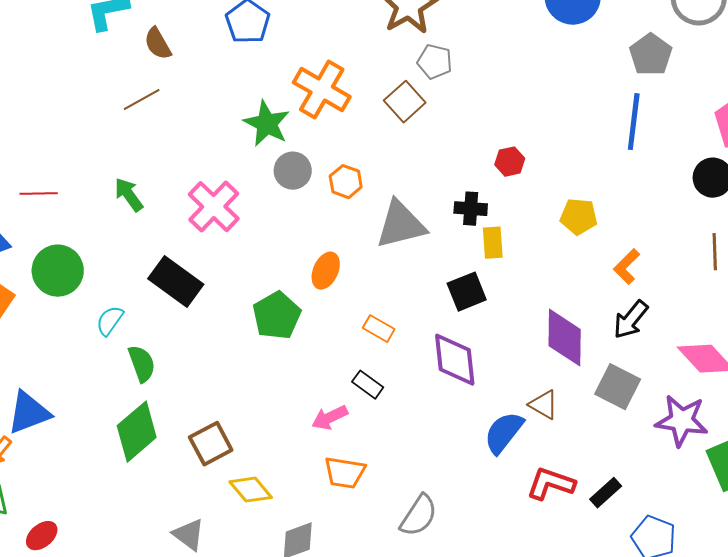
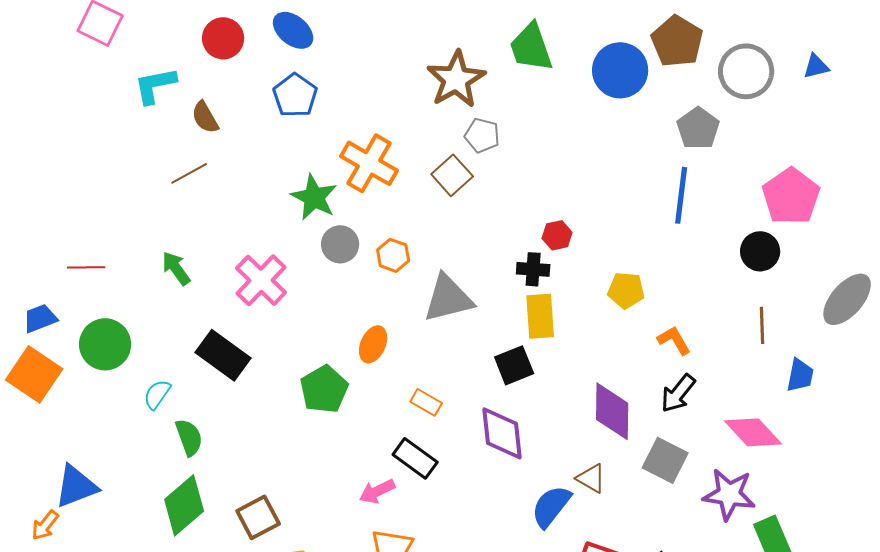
black cross: (471, 209) -> (533, 269), moved
yellow rectangle: (493, 243) -> (540, 316), size x1.4
orange L-shape: (627, 267) -> (674, 340), turned 105
black rectangle: (368, 385) -> (415, 458), size x1.4

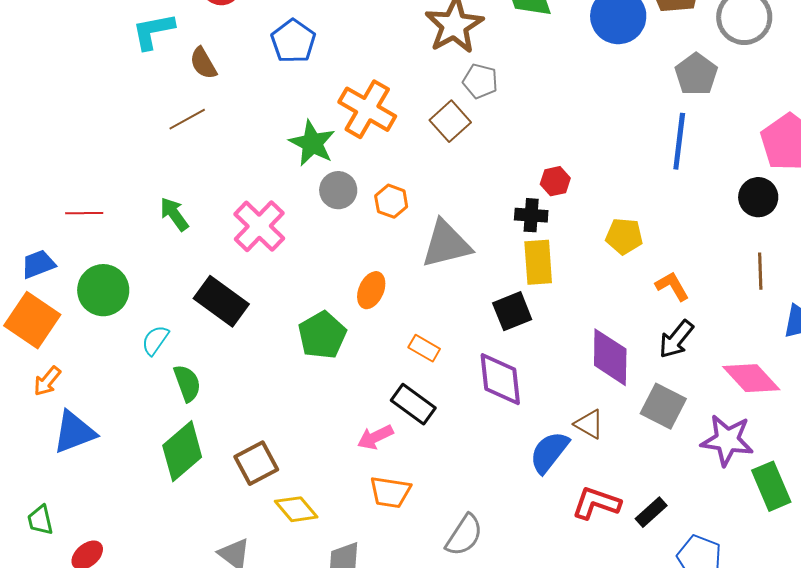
orange arrow: (45, 525) -> (47, 381), moved

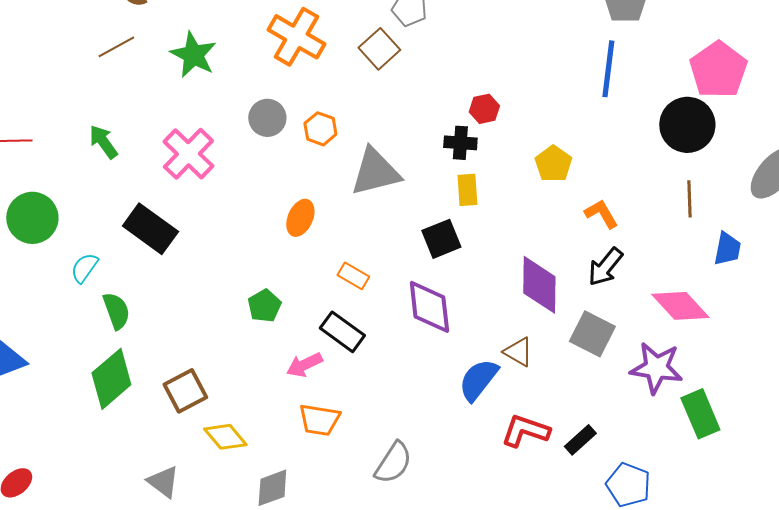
green star: (312, 143) -> (193, 55), moved
black circle: (758, 197) -> (687, 125), size x1.4
yellow pentagon: (624, 236) -> (553, 164), turned 30
yellow rectangle: (538, 262) -> (467, 190), size x0.7
green pentagon: (322, 335) -> (264, 306), moved, size x0.7

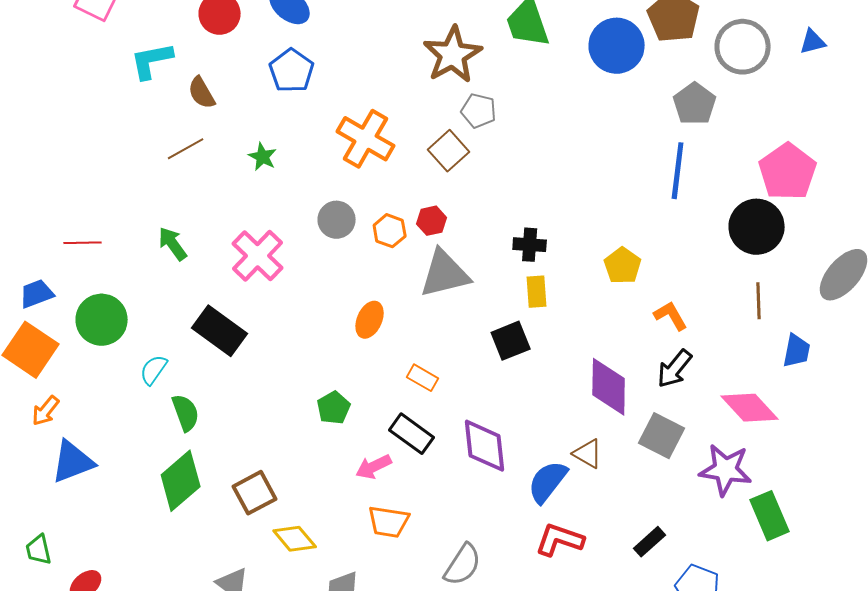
green star: (193, 55) -> (263, 157), size x0.6
red hexagon: (484, 109) -> (432, 221), moved
purple diamond: (429, 307) -> (485, 446), moved
red L-shape: (525, 431) -> (560, 540), moved

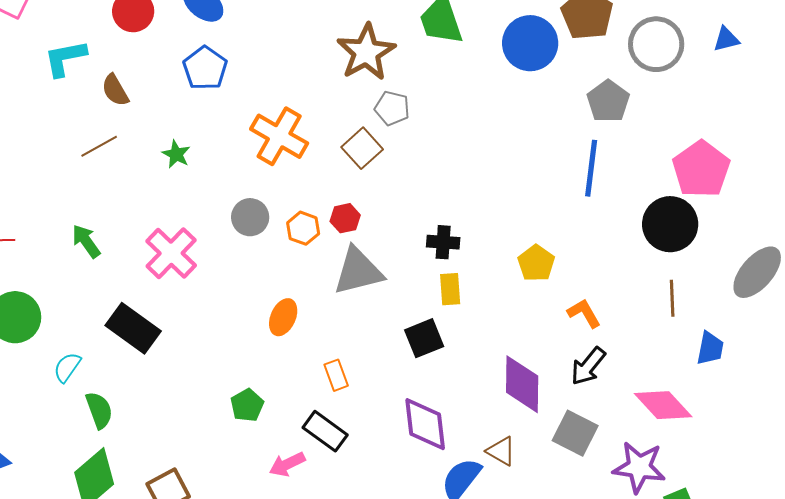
orange rectangle: (423, 378) -> (336, 375), turned 40
purple diamond: (485, 446) -> (425, 424), moved

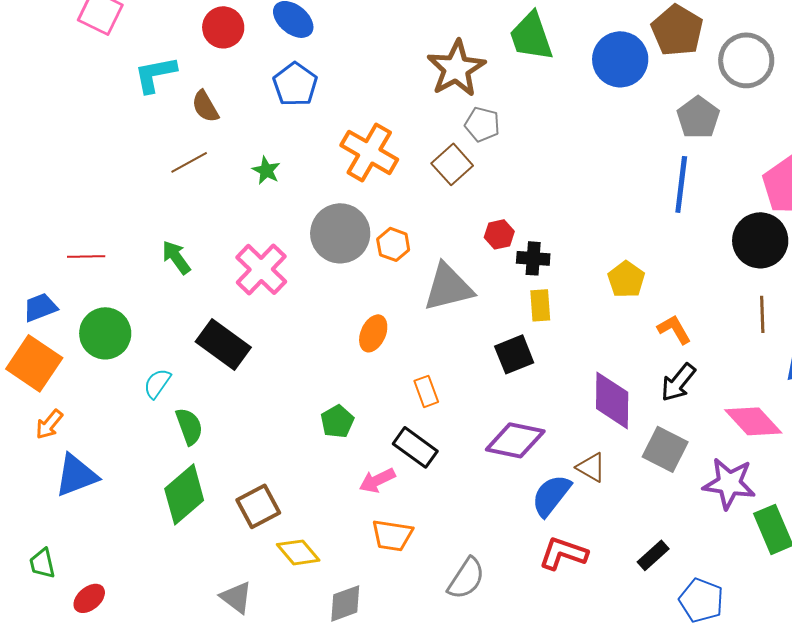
gray circle: (250, 217) -> (340, 233), size x1.6
red hexagon: (345, 218) -> (499, 234), moved
purple diamond: (425, 424) -> (515, 440), turned -72

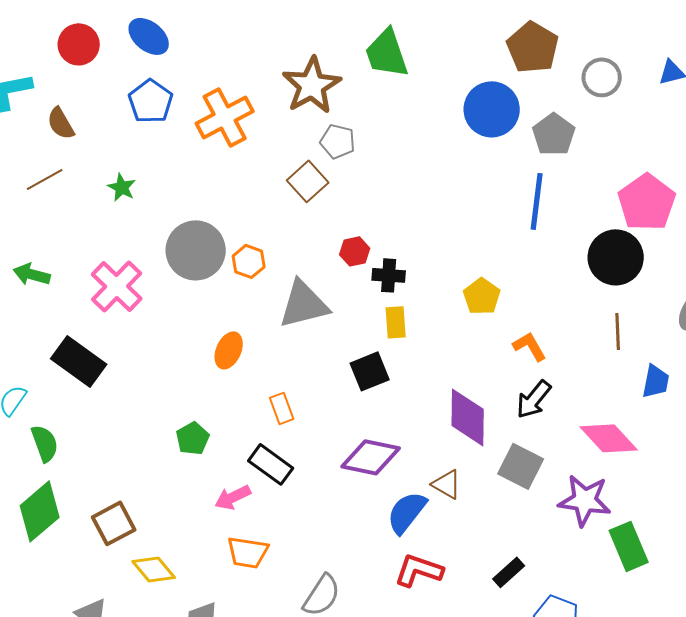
blue circle: (620, 59) -> (492, 109), moved
gray circle: (746, 60) -> (602, 77), size x0.7
orange cross: (369, 152) -> (225, 117), moved, turned 32
green arrow: (176, 257) -> (32, 274), turned -39

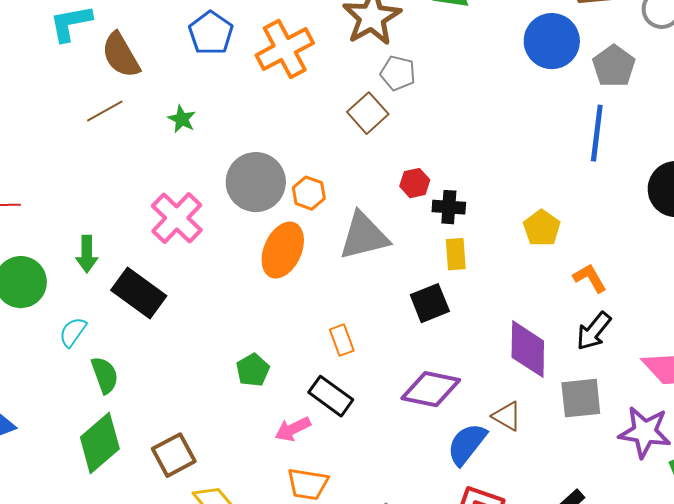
brown semicircle: (61, 123) -> (121, 55), size x1.4
green arrow: (32, 274) -> (87, 254), moved, turned -105
orange ellipse: (229, 350) -> (283, 250), moved, size x1.5
gray square: (521, 466) -> (581, 398), turned -33

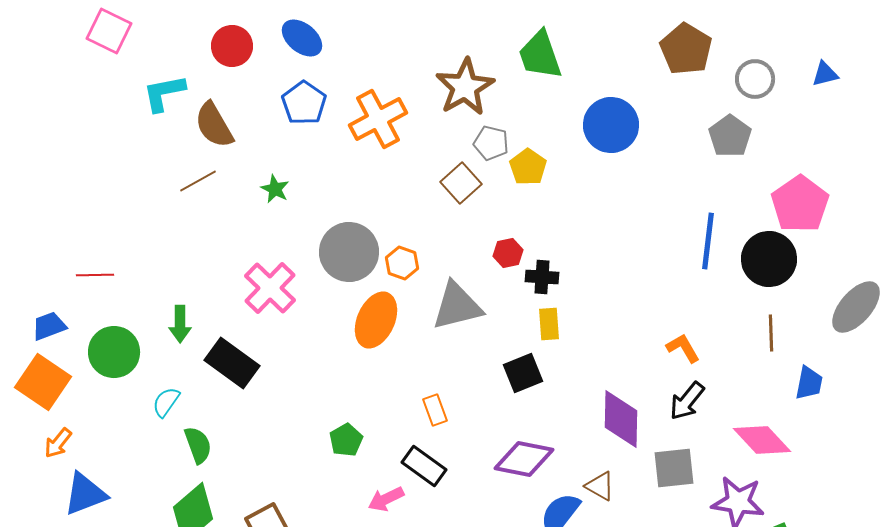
blue circle: (552, 41) -> (611, 125), moved
gray pentagon: (614, 66) -> (730, 136), moved
blue line: (597, 133) -> (708, 241), moved
yellow pentagon: (542, 228) -> (528, 167), moved

